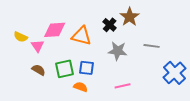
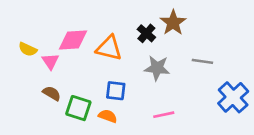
green square: (65, 69) -> (78, 108), moved, turned 30

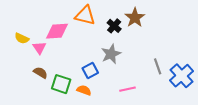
orange triangle: (109, 48) -> (85, 16), moved
gray line: (202, 61) -> (158, 66), moved, turned 63
gray star: (157, 68) -> (111, 54), moved, turned -30
blue square: (116, 91) -> (90, 71), turned -35

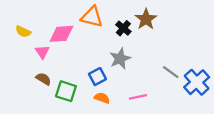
yellow semicircle: (22, 38) -> (23, 32), moved
gray line: (158, 66) -> (171, 72), turned -35
orange semicircle: (84, 90) -> (102, 98), moved

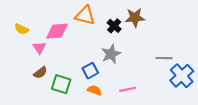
brown star: (146, 19) -> (135, 18), turned 30
gray line: (171, 72) -> (164, 58), moved, turned -35
brown semicircle: (43, 79) -> (40, 73), turned 112

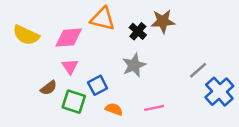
yellow semicircle: (22, 29) -> (26, 35), size x1.5
pink triangle: (39, 48) -> (70, 66), moved
gray line: (164, 58) -> (198, 70), turned -42
blue square: (90, 71) -> (98, 85), moved

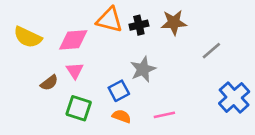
black cross: (138, 31) -> (139, 25), moved, turned 36
gray line: (198, 70) -> (211, 51), moved
blue square: (98, 85) -> (119, 91), moved
brown semicircle: (49, 88) -> (49, 83), moved

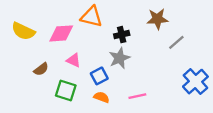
brown star: (174, 22) -> (157, 19), moved
black cross: (139, 25) -> (122, 35), moved
pink triangle: (75, 71) -> (74, 60), moved, turned -32

